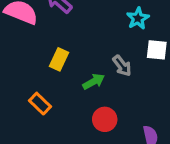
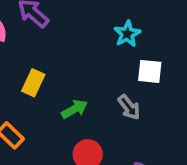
gray arrow: (122, 66) -> (129, 107), moved

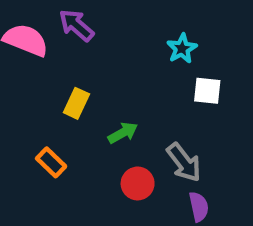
gray arrow: (129, 107) -> (184, 162), moved, size x1.4

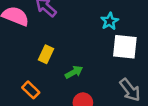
white square: (207, 91) -> (125, 47), size x1.5
gray arrow: (184, 162) -> (130, 90), moved

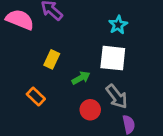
white square: (125, 47) -> (113, 58), moved
gray arrow: (130, 90) -> (117, 96), moved

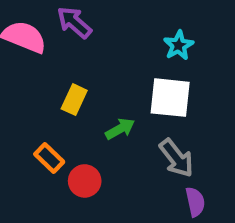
red circle: (90, 110) -> (85, 181), moved

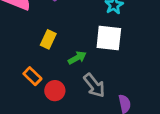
gray arrow: (176, 158) -> (94, 85), moved

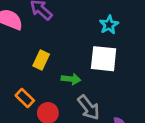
green arrow: (77, 58) -> (71, 79), turned 36

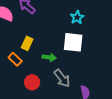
orange rectangle: (25, 98) -> (15, 59), moved

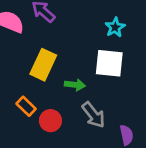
yellow rectangle: (27, 43) -> (43, 65), size x1.5
orange rectangle: (15, 59) -> (26, 106), moved

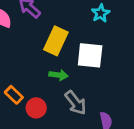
cyan star: (115, 27) -> (101, 13), moved
yellow rectangle: (43, 65) -> (56, 41), moved

